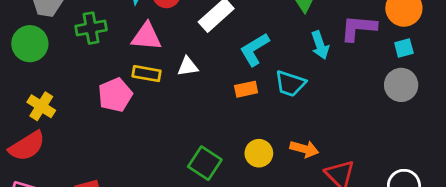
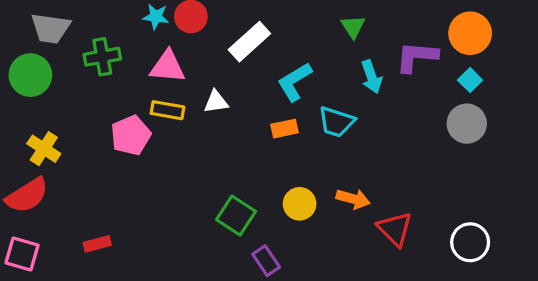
cyan square: (404, 48) -> (470, 80), turned -30

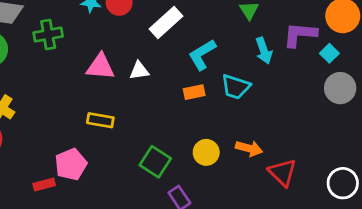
pink triangle: (167, 67) -> (100, 67), moved
cyan square: (470, 80) -> (329, 53), moved
yellow rectangle: (167, 110) -> (100, 120), moved
pink pentagon: (131, 135) -> (71, 164), moved

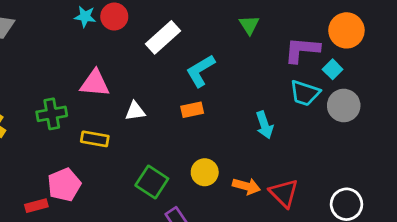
green cross: (48, 35) -> (52, 114), moved
cyan arrow: (264, 51) -> (264, 125), moved
white triangle: (139, 71) -> (135, 111), moved
cyan trapezoid: (236, 87) -> (305, 93), moved
orange arrow: (249, 148) -> (246, 186), moved

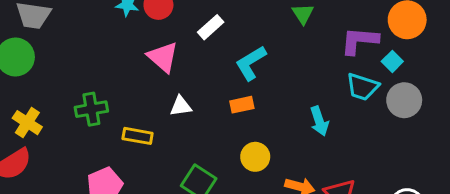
white rectangle: (163, 37) -> (211, 27), size x0.7
pink triangle: (95, 83) -> (163, 57), moved, turned 36
yellow circle: (205, 172) -> (255, 157), moved

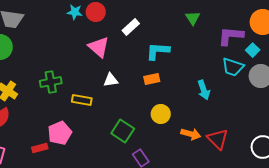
cyan L-shape: (251, 63) -> (158, 51), turned 35

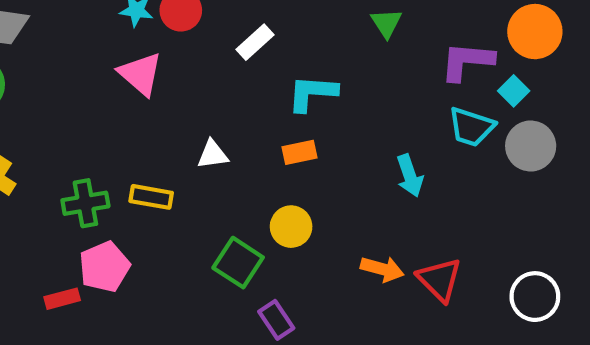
pink triangle: (99, 47) -> (141, 74), moved
green cross: (51, 82) -> (85, 203), moved
yellow circle: (161, 114) -> (291, 227), moved

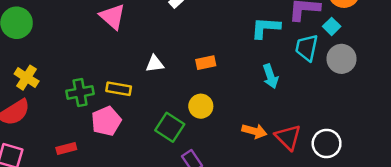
cyan L-shape: (312, 93) -> (266, 28), moved
cyan trapezoid: (471, 127) -> (307, 48), turned 84
pink pentagon: (104, 267) -> (106, 121), moved
white circle: (535, 297) -> (327, 144), moved

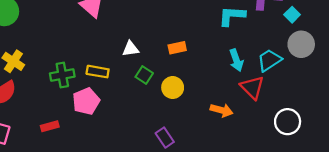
cyan trapezoid: (307, 48) -> (269, 60), moved, turned 45
green square: (170, 127) -> (144, 75), moved, size x0.7
red triangle: (288, 137) -> (252, 88), moved

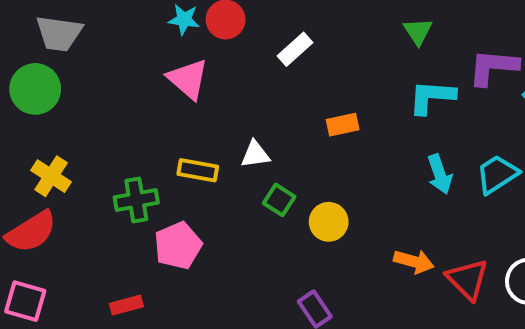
orange rectangle: (177, 48) -> (343, 125), moved
yellow rectangle: (98, 72) -> (198, 170), moved
red triangle: (252, 88) -> (467, 279), moved
red rectangle: (50, 126) -> (126, 305), moved

